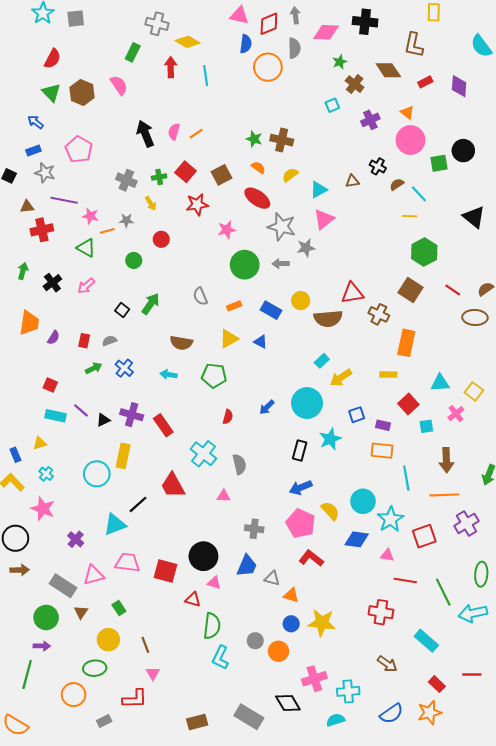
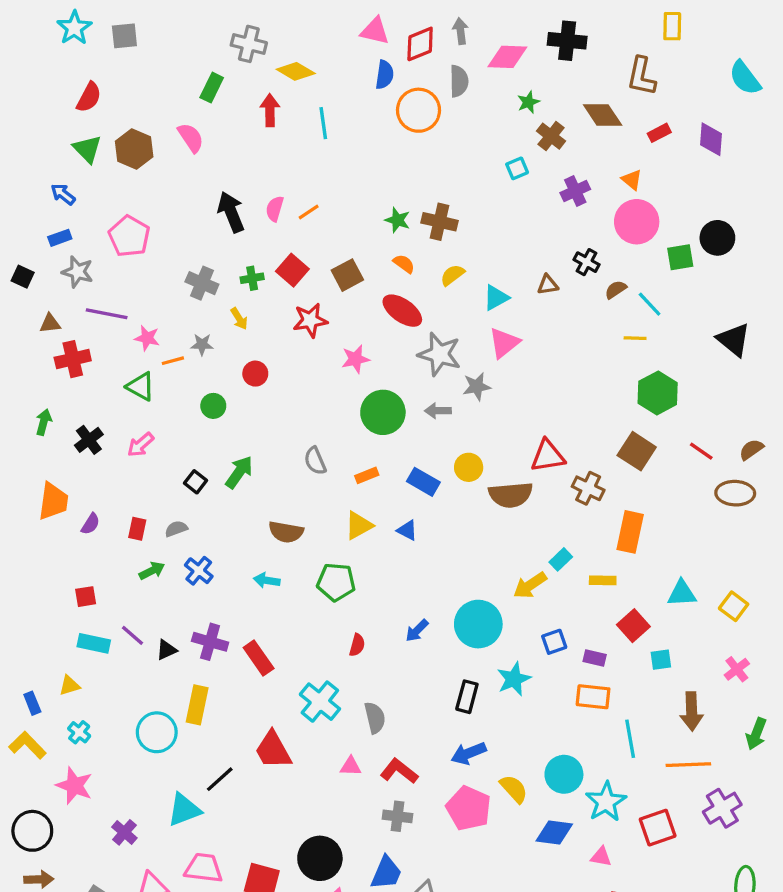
cyan rectangle: (322, 361) -> (561, 559), moved
red square: (50, 385) -> (86, 597), turned -32
pink cross: (456, 414) -> (737, 669), moved
red L-shape: (311, 558) -> (399, 771), moved

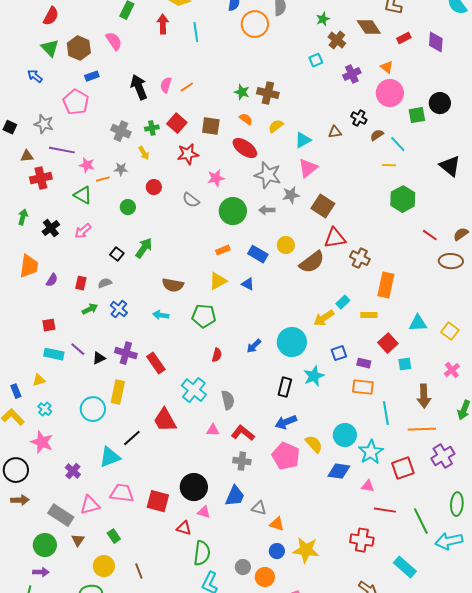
blue rectangle: (60, 238) -> (92, 76), moved
brown square: (347, 275) -> (211, 126), turned 36
brown square: (637, 451) -> (323, 206), moved
gray semicircle: (315, 461) -> (191, 200), moved, turned -30
brown semicircle: (511, 495) -> (312, 262), turned -32

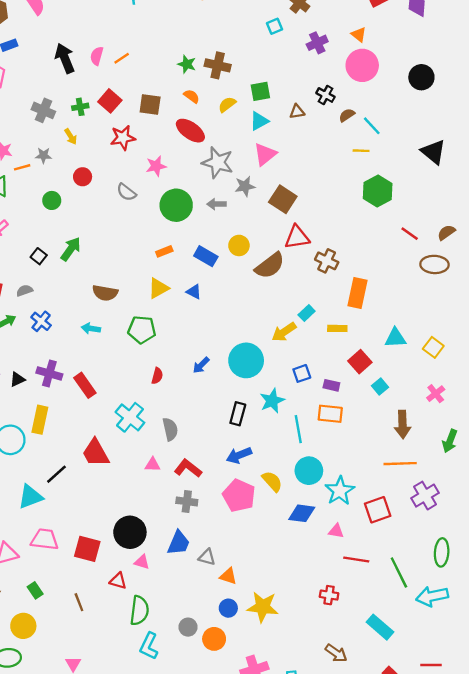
green square: (417, 115) -> (260, 91), moved
cyan square: (405, 364) -> (380, 387), turned -32
cyan line: (386, 413) -> (298, 429), moved
red cross: (362, 540) -> (329, 595), size x0.7
brown line: (139, 571) -> (79, 602), moved

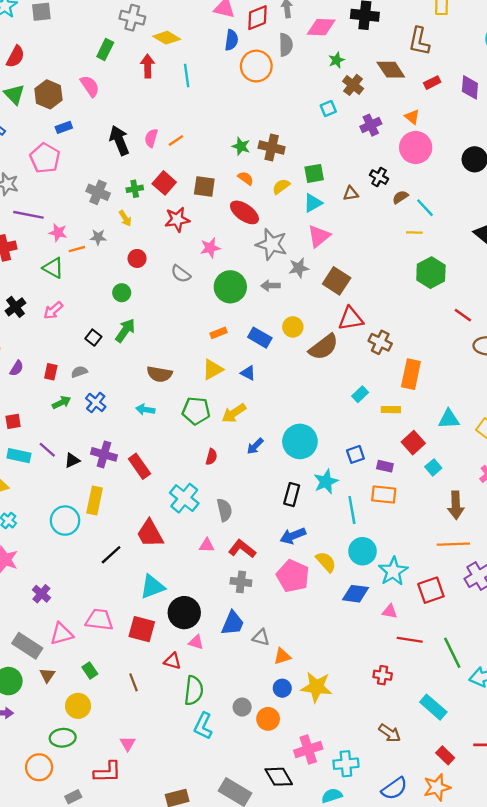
green circle: (52, 200) -> (122, 293), moved
yellow arrow: (284, 332) -> (234, 413), moved
cyan triangle: (30, 497) -> (152, 587), moved
orange triangle: (228, 576) -> (282, 656), turned -36

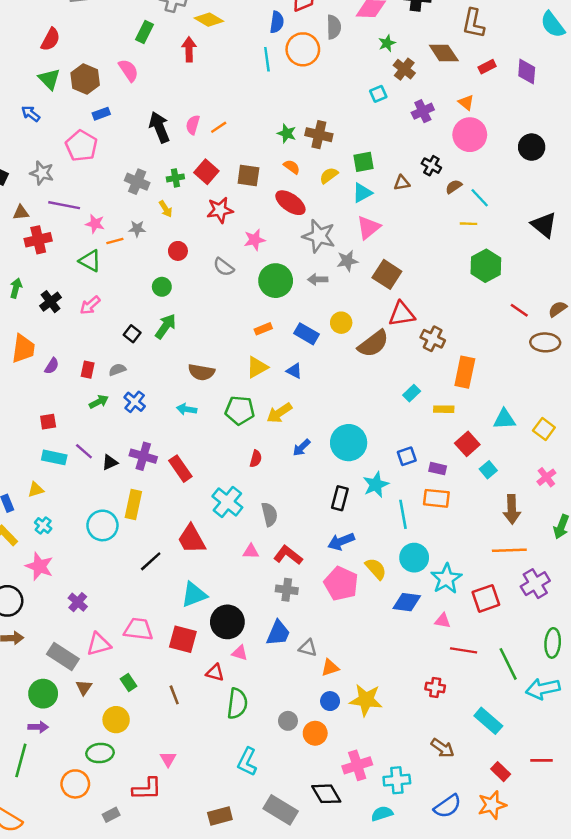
cyan line: (187, 75) -> (267, 59), moved
cyan L-shape: (203, 726) -> (247, 762), moved

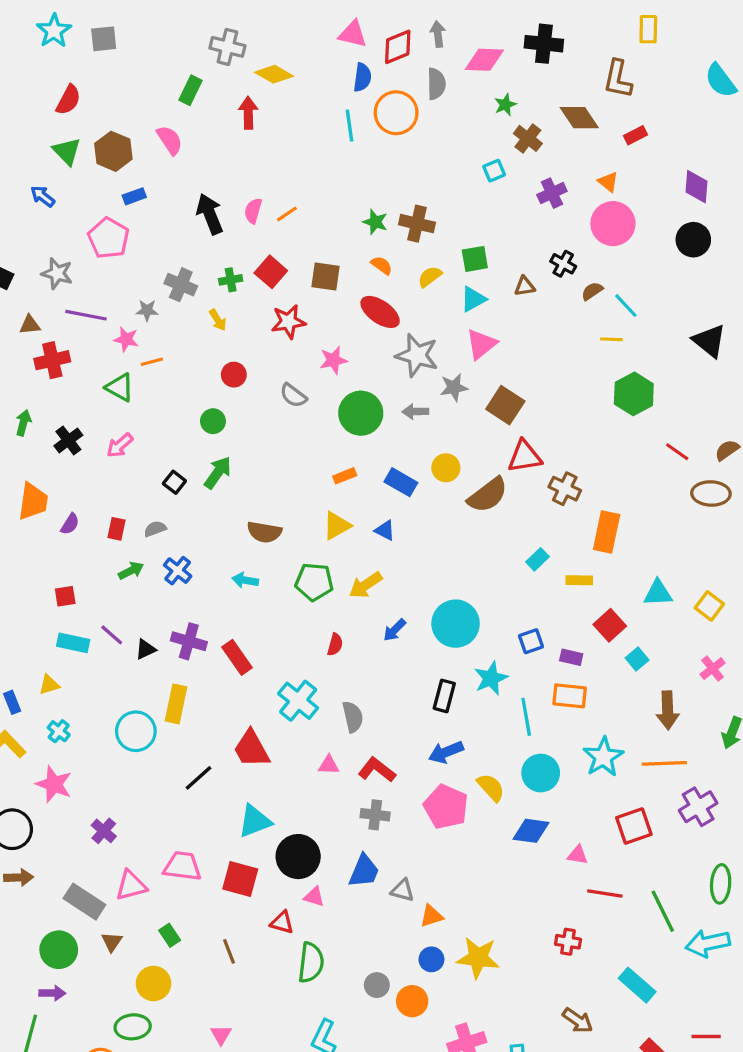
purple diamond: (527, 72) -> (697, 187), moved
gray star: (137, 229) -> (147, 310), moved
cyan star: (446, 579) -> (603, 757), moved

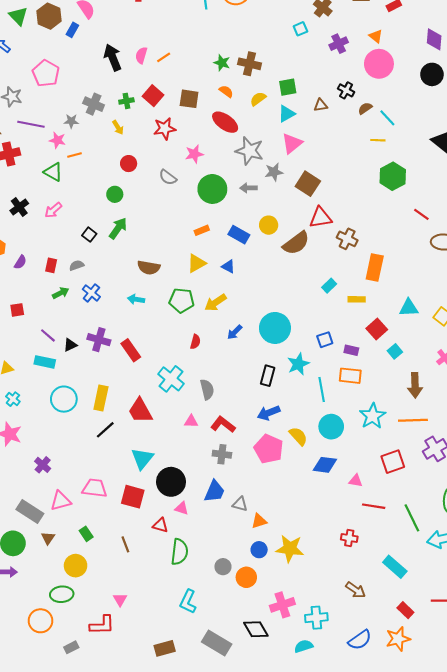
blue rectangle: (134, 196) -> (72, 30), moved, turned -40
cyan rectangle: (73, 643) -> (45, 362), moved
yellow rectangle: (176, 704) -> (101, 398), moved
cyan triangle: (255, 821) -> (142, 458), turned -30

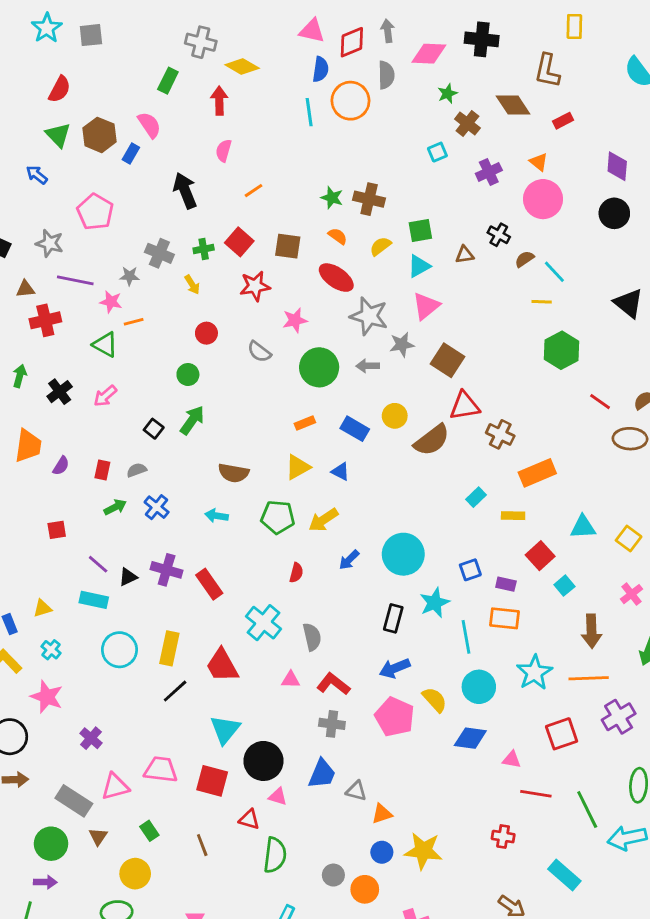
pink semicircle: (141, 55) -> (224, 151), moved
orange rectangle: (375, 267) -> (537, 473), turned 55

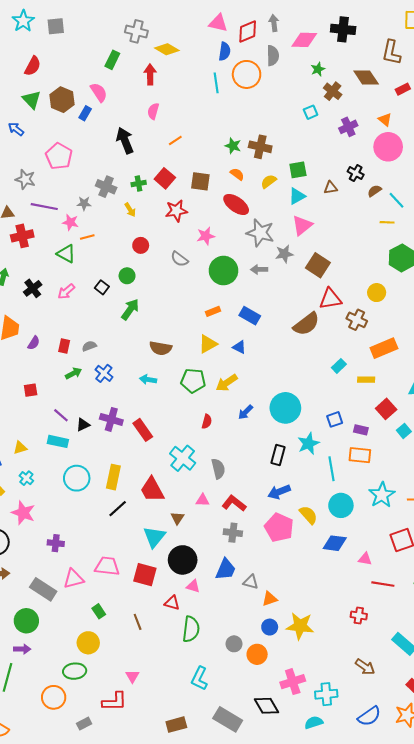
yellow circle: (395, 416) -> (377, 293), moved
black square: (154, 429) -> (102, 287), moved
purple cross: (91, 738) -> (56, 543), turned -35
brown triangle: (98, 837) -> (177, 518), moved

